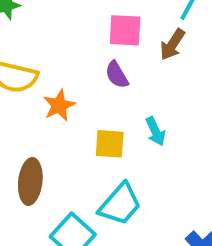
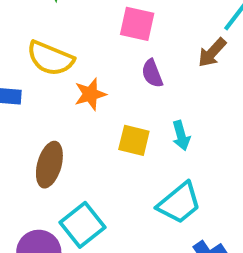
pink square: (125, 30) -> (137, 24), moved
cyan trapezoid: (120, 204) -> (179, 203), moved

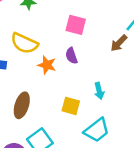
purple semicircle: (152, 73) -> (71, 56), moved
orange star: (90, 94) -> (47, 65), turned 30
yellow square: (134, 140) -> (71, 106), moved

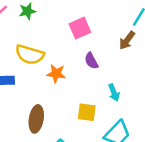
pink square: (76, 25) -> (80, 28), turned -30
purple semicircle: (71, 56) -> (91, 61), moved

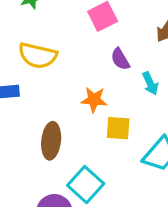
orange star: (56, 74) -> (94, 100), moved
cyan arrow: (114, 93) -> (150, 83), moved

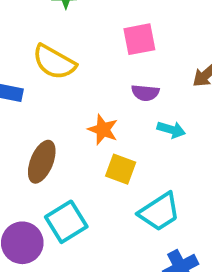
purple semicircle: (120, 59) -> (145, 93), turned -70
cyan arrow: (150, 83) -> (171, 130), turned -65

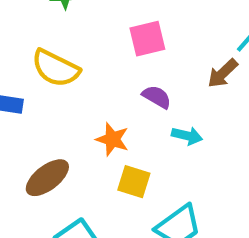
purple semicircle: (145, 93) -> (157, 97), turned -152
brown ellipse: (42, 162) -> (47, 178), turned 33

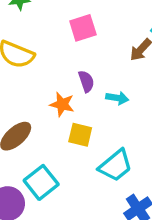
purple semicircle: (157, 97) -> (86, 81), moved, turned 45

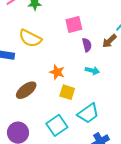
purple semicircle: (86, 81) -> (87, 45), moved
cyan square: (41, 182) -> (57, 125), moved

